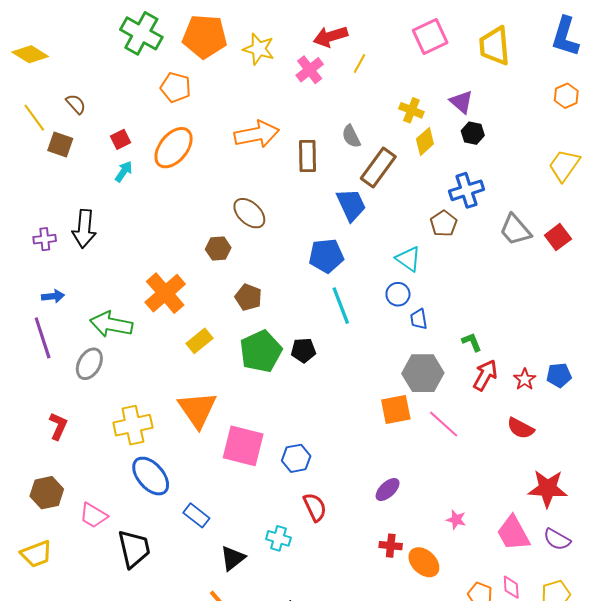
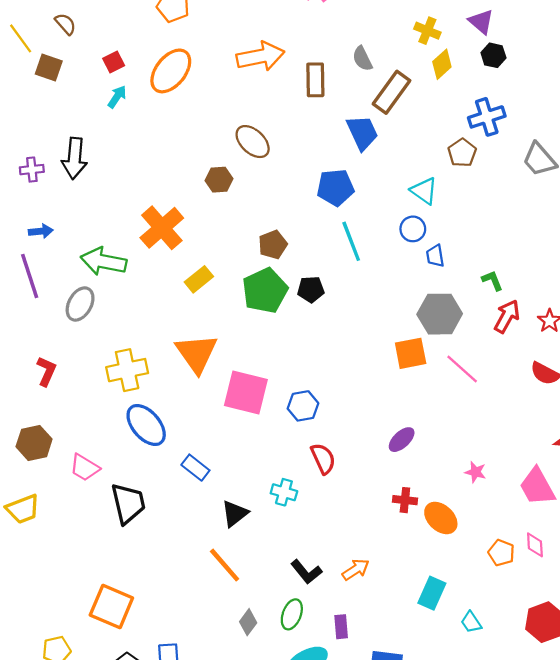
brown pentagon: (248, 297) -> (273, 245), moved, turned 30

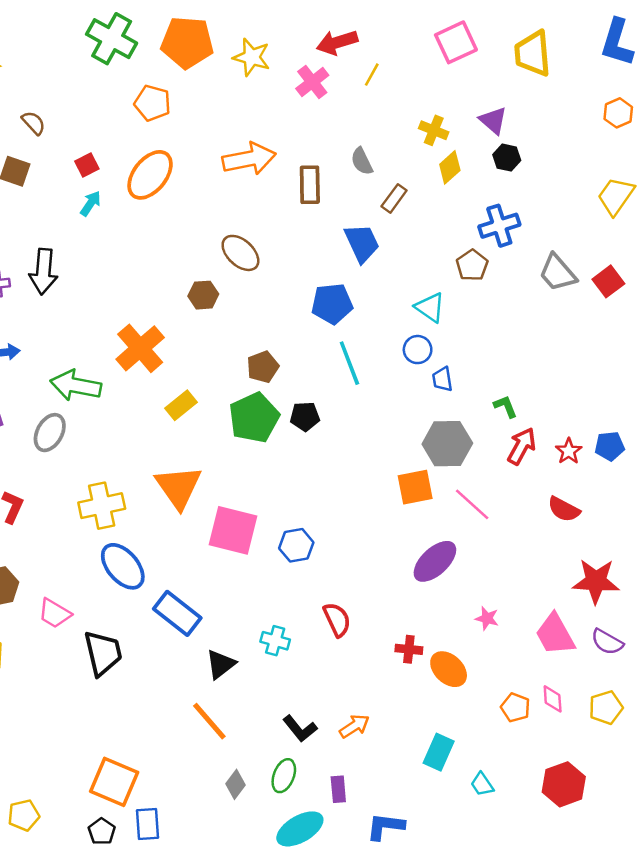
brown rectangle: (392, 92) -> (394, 198), size x0.6
purple ellipse: (402, 440) -> (435, 561), moved, size x1.5
red semicircle: (323, 459) -> (337, 620), moved
blue rectangle: (195, 468) -> (177, 613), size x1.5
orange square: (111, 607) -> (114, 782), moved

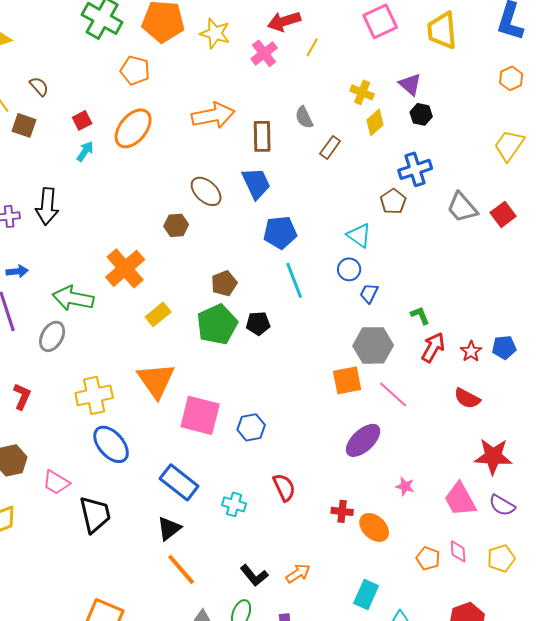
blue trapezoid: (362, 243) -> (256, 183), moved
blue trapezoid: (442, 379) -> (369, 293), turned 35
blue rectangle: (177, 613) -> (179, 482), moved
black triangle: (221, 664) -> (169, 528), moved

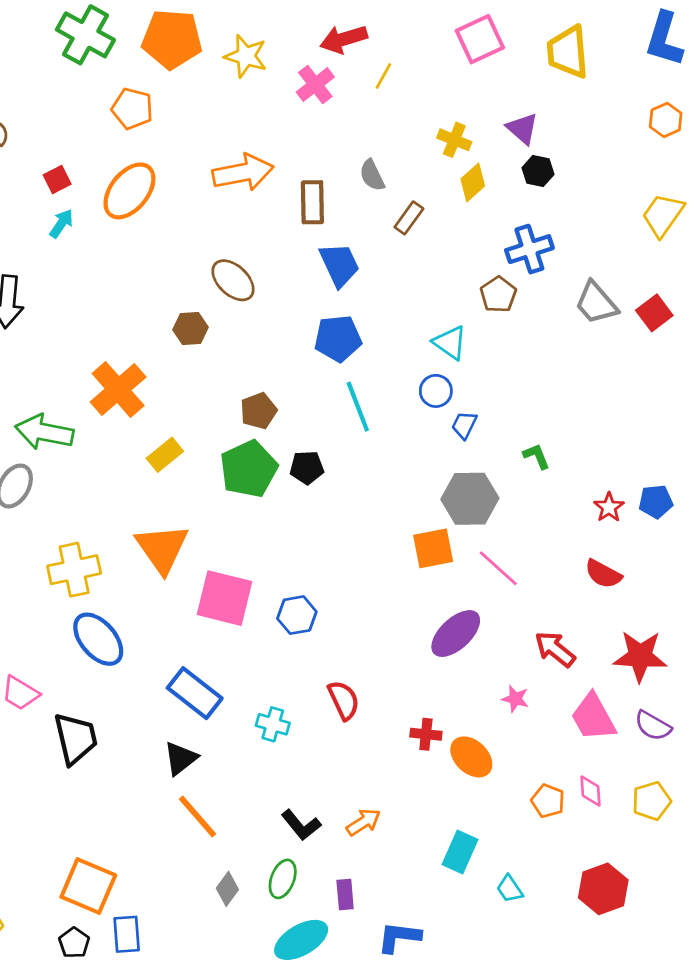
blue trapezoid: (256, 183) -> (339, 265), moved
red arrow: (433, 347) -> (555, 649), moved, turned -80

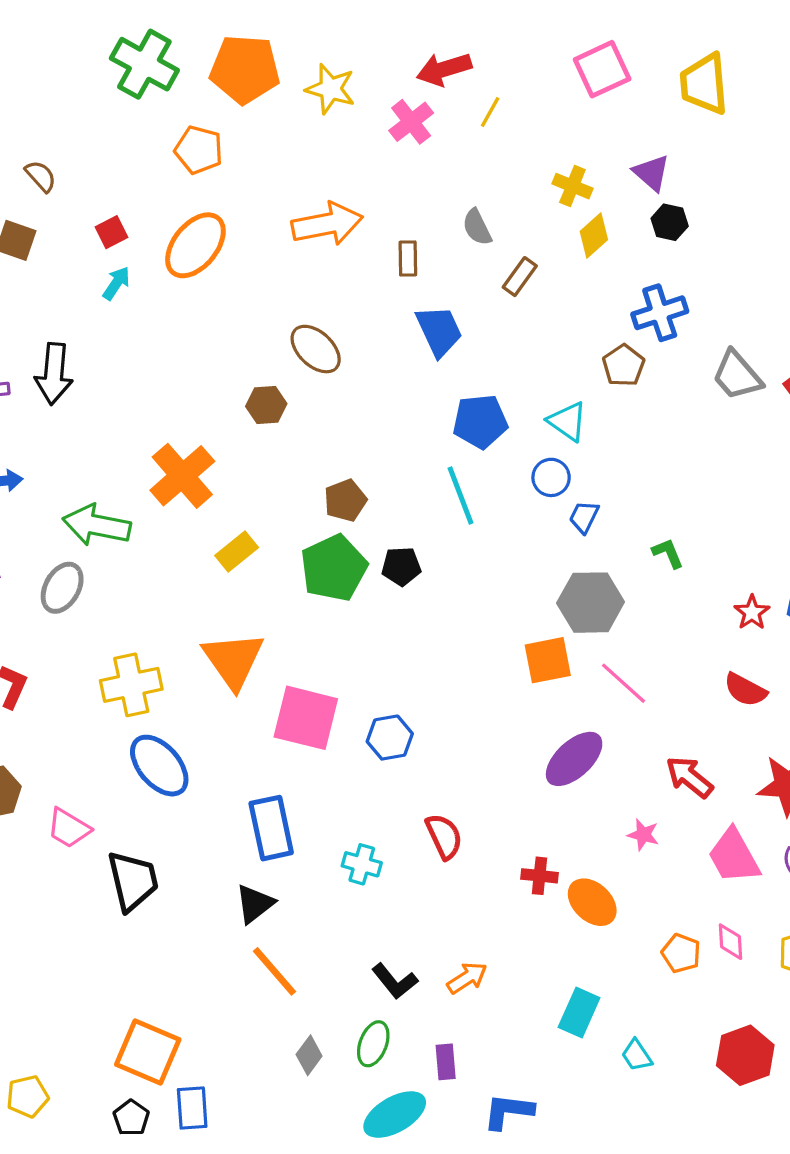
brown rectangle: (312, 202) -> (408, 258), size x0.7
blue pentagon: (338, 338) -> (480, 421), moved
blue rectangle: (195, 693) -> (271, 828), turned 40

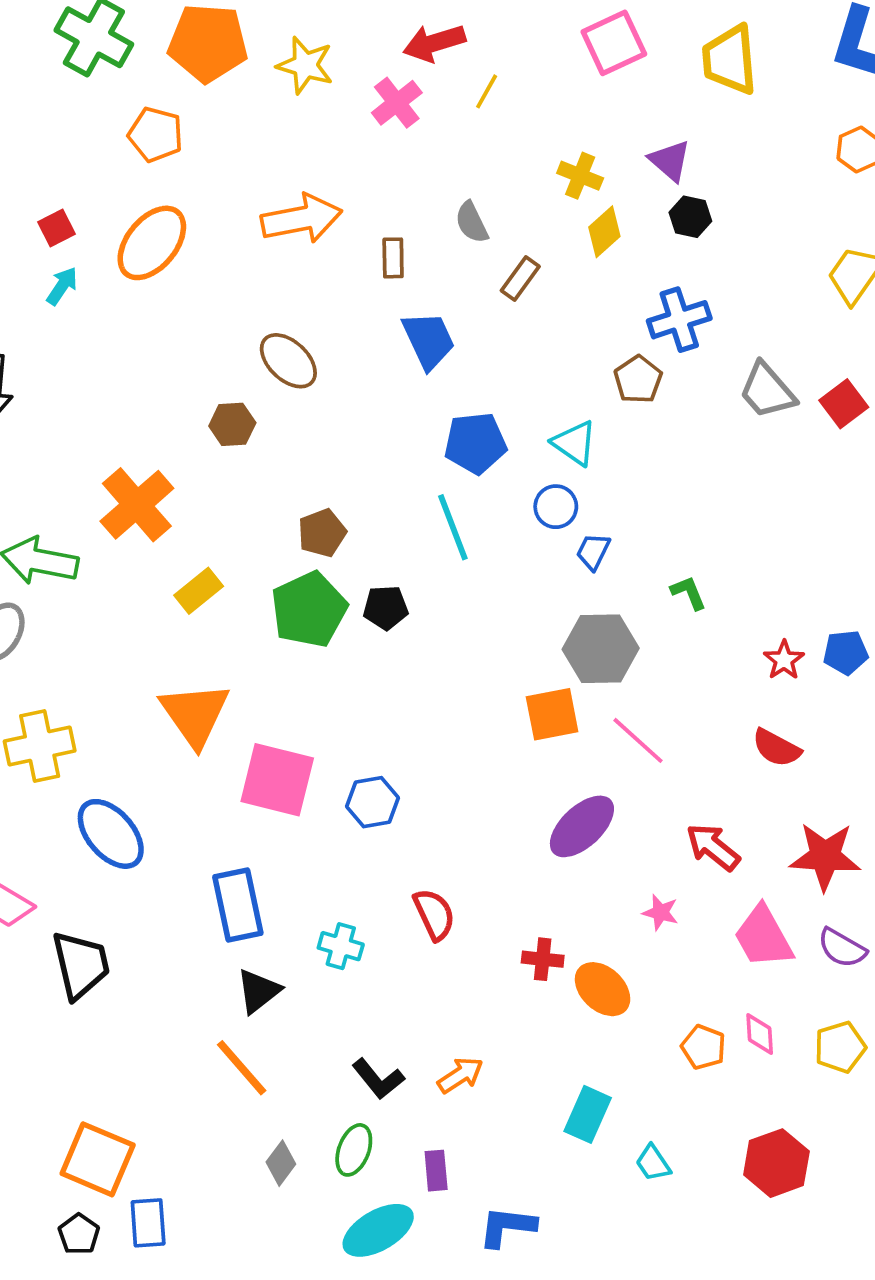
yellow cross: (131, 685) -> (40, 746), moved
black triangle: (255, 904) -> (258, 991), moved

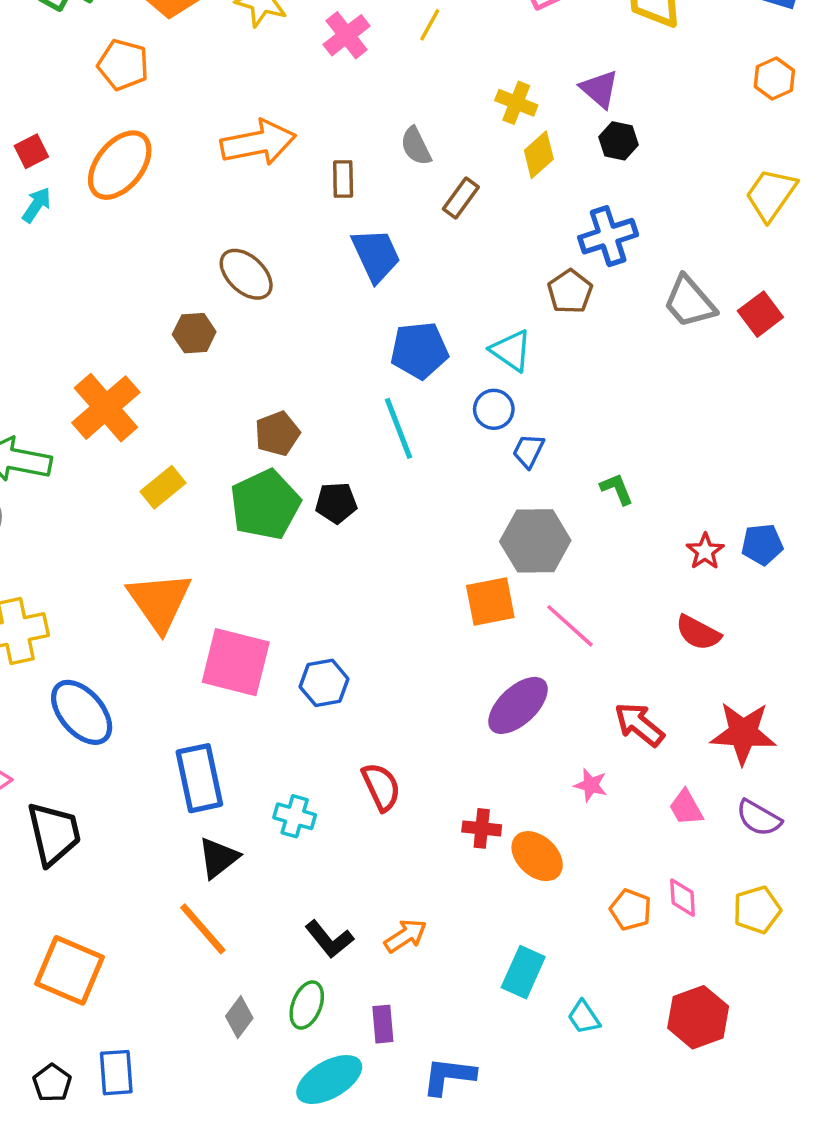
pink trapezoid: (763, 937) -> (686, 808), size x0.6
orange square: (98, 1159) -> (69, 970), moved

